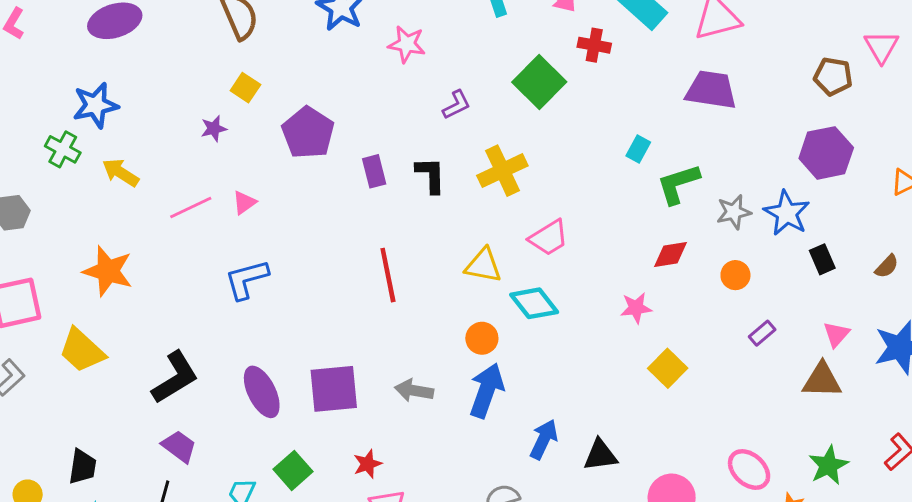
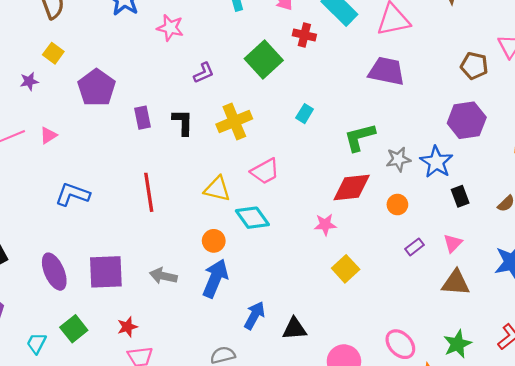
cyan rectangle: (638, 149) -> (305, 114), moved
red diamond: (670, 255) -> (352, 188), size x1.5
blue L-shape: (247, 279) -> (72, 194), moved, turned 32
pink triangle: (836, 334) -> (453, 243), moved

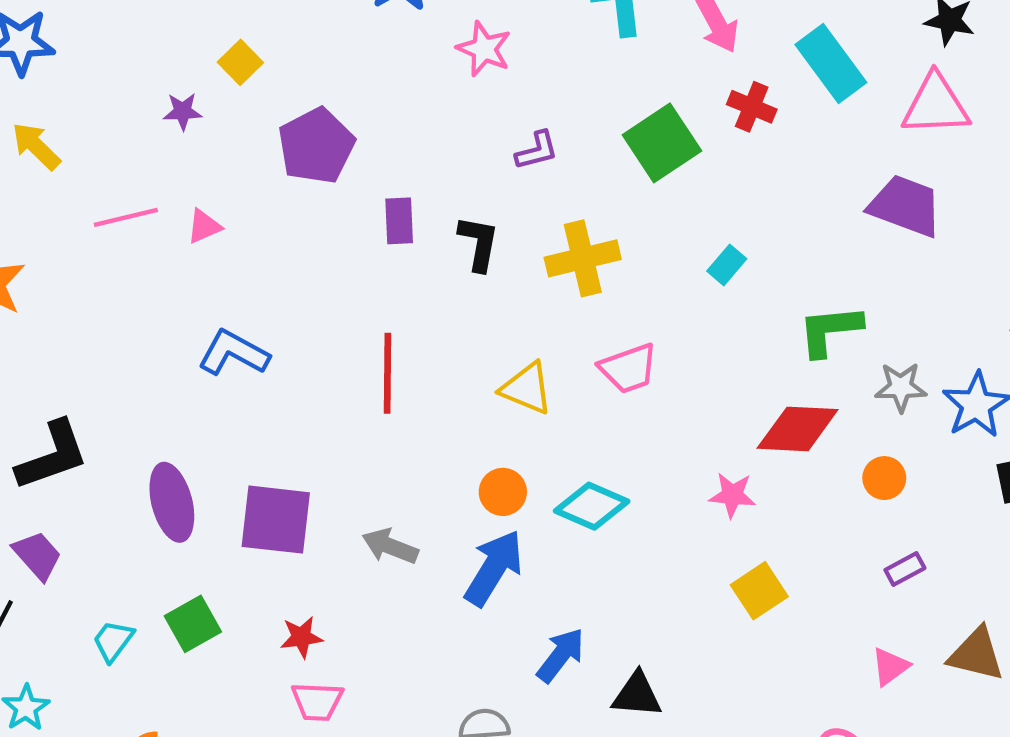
cyan diamond: (252, 218) -> (592, 506), moved, turned -40
pink triangle: (453, 243) -> (890, 667), moved

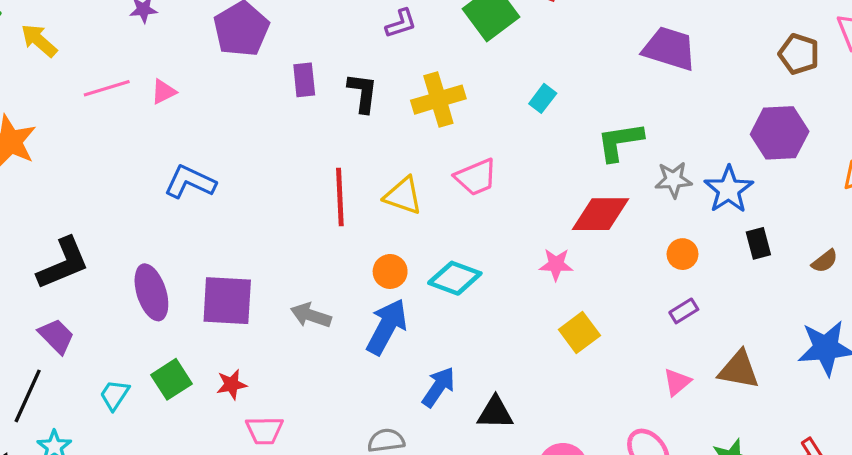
red line: (388, 373) -> (340, 197), moved
orange circle: (884, 478) -> (683, 254), moved
red star: (301, 637) -> (232, 384), moved

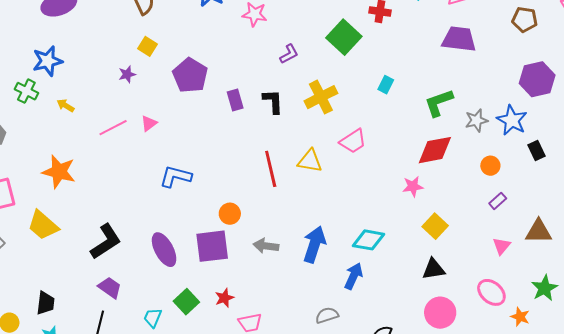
yellow arrow: (39, 41) -> (66, 106), size x0.7
brown pentagon: (799, 54) -> (525, 20), moved
orange circle: (390, 271) -> (230, 214), moved
cyan diamond: (455, 278) -> (368, 240), moved
black triangle: (495, 413) -> (434, 269), moved

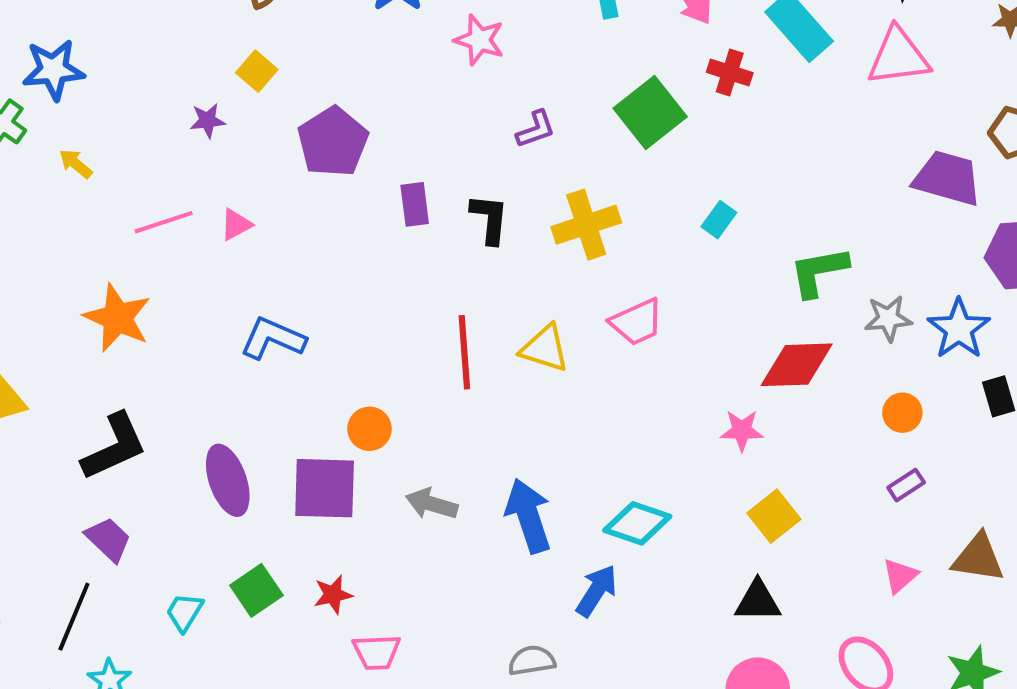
purple trapezoid: (459, 39) -> (947, 178), moved
orange star: (59, 172) -> (117, 318), moved
blue arrow: (314, 244) -> (528, 516), turned -45

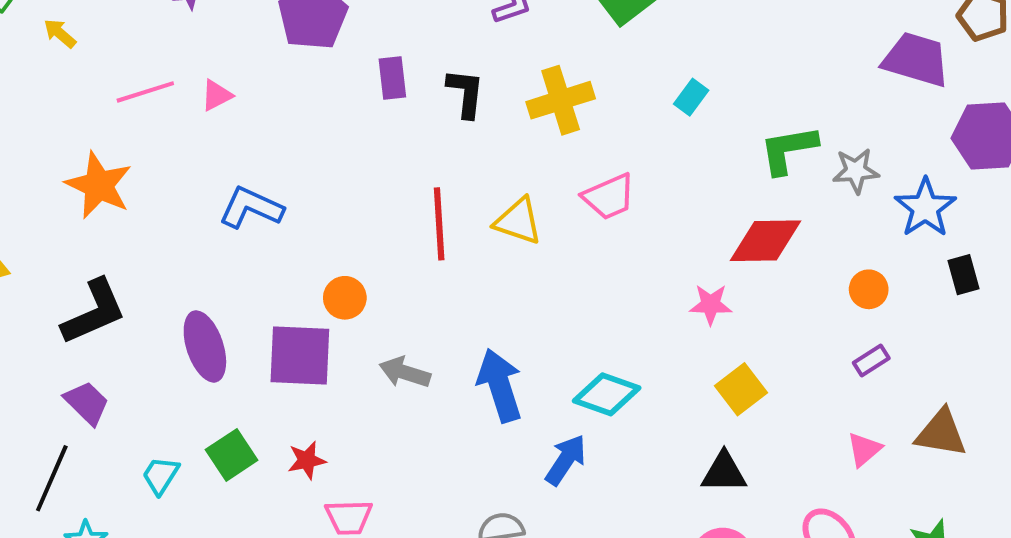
gray star: (888, 318) -> (856, 171), moved

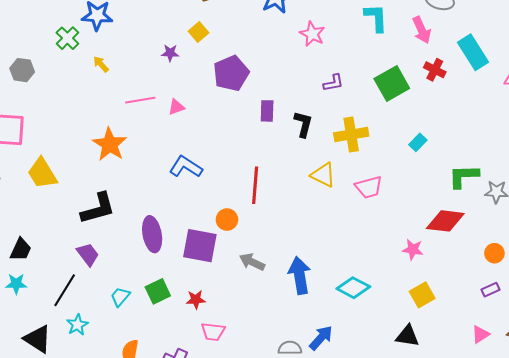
yellow triangle: (518, 221) -> (323, 175), moved
red line: (439, 224) -> (255, 185), moved
blue arrow: (566, 460) -> (321, 338), moved

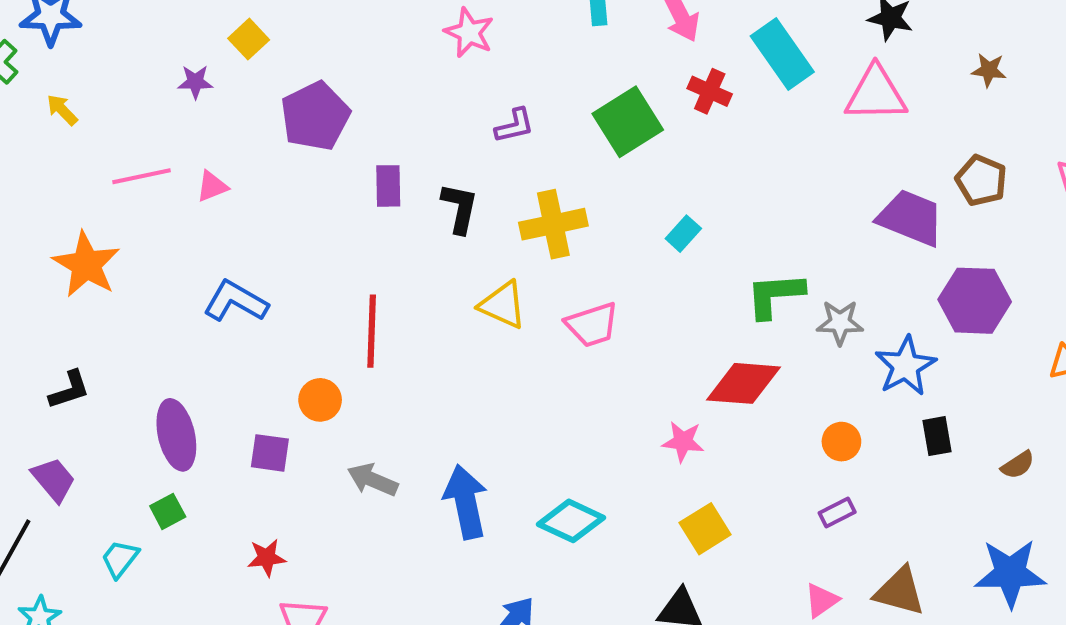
black L-shape: (98, 208) -> (69, 390), size x0.6
purple square: (200, 246) -> (270, 453), size x0.6
green square: (158, 291) -> (168, 511), moved, size x0.7

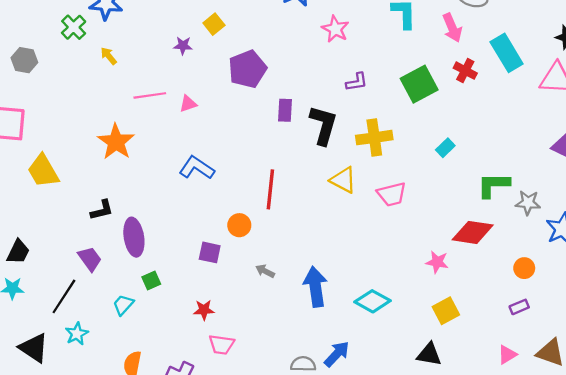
black L-shape: (460, 208) -> (323, 125), size x1.4
purple ellipse: (176, 435) -> (134, 237), moved
gray arrow: (373, 480) -> (265, 271), size x0.7

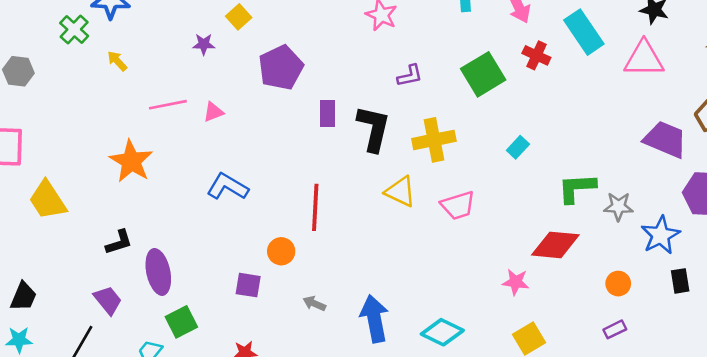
green square: (151, 281) -> (181, 322), size x1.4

